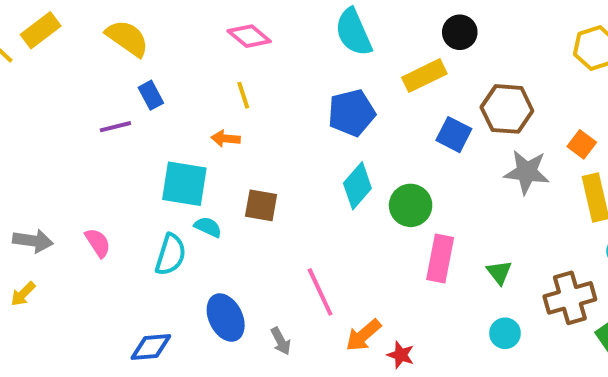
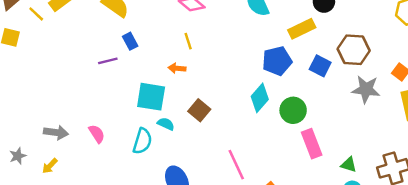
blue pentagon: (352, 113) -> (277, 61), moved
brown square: (261, 205) -> (199, 110), turned 30
pink rectangle: (440, 259) -> (312, 144), turned -32
green triangle: (499, 272) -> (349, 165), moved, turned -35

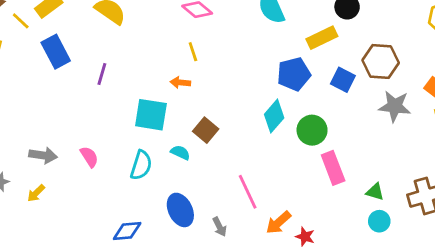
blue rectangle: (130, 41) -> (56, 52), moved, size x1.6
purple line: (108, 61) -> (102, 74), turned -60
cyan semicircle: (166, 124) -> (180, 153), moved

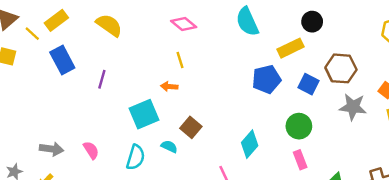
cyan square: (151, 115) -> (144, 114), turned -32
cyan diamond: (274, 116) -> (250, 144), moved
green circle: (312, 130) -> (299, 126), moved
pink rectangle: (333, 168) -> (300, 160), size x0.7

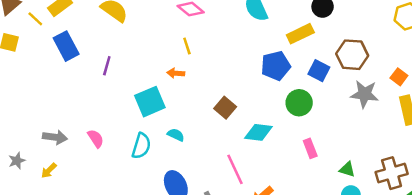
green circle: (299, 126) -> (299, 103), moved
brown square: (191, 127) -> (225, 108), moved
cyan diamond: (250, 144) -> (258, 132), turned 56

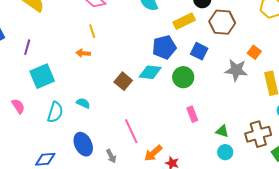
brown hexagon: (352, 55) -> (222, 22), moved
orange square: (399, 77) -> (254, 52), moved
cyan square: (150, 102) -> (42, 76), moved
cyan diamond: (258, 132) -> (150, 72), moved

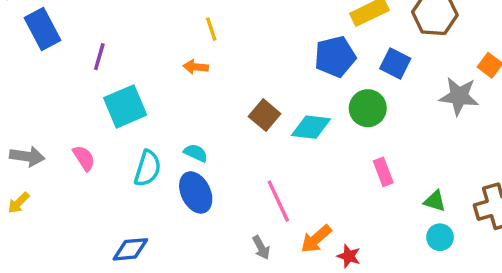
cyan diamond: (150, 72) -> (311, 127), moved
blue ellipse: (83, 144) -> (196, 192), moved
gray arrow: (111, 156) -> (261, 248), moved

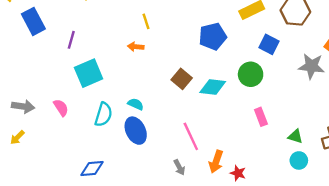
blue pentagon: (335, 57) -> (213, 36), moved
orange arrow: (316, 239) -> (216, 162), turned -30

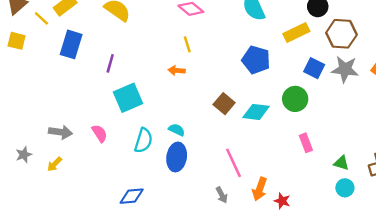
blue rectangle: (33, 21) -> (71, 44), turned 45
blue pentagon: (213, 36) -> (256, 60), turned 30
gray star: (311, 66) -> (345, 69), moved
blue ellipse: (136, 131) -> (177, 157), turned 35

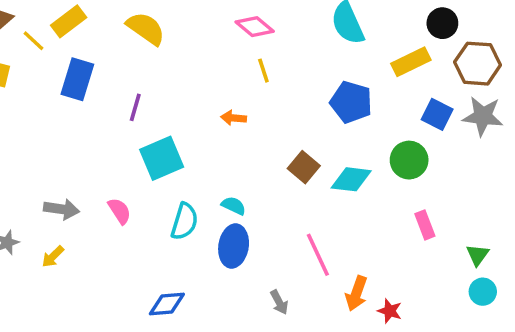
yellow line: (187, 44) -> (263, 71), moved
green triangle: (341, 163) -> (478, 255), turned 49
gray arrow: (222, 195) -> (279, 302), moved

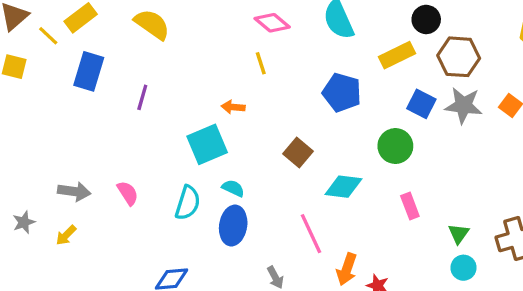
pink diamond: (255, 27) -> (272, 23), moved
cyan square: (162, 158) -> (207, 144), moved
cyan diamond: (351, 179) -> (343, 187), moved

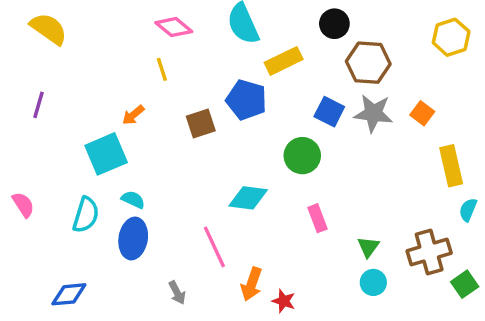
yellow rectangle: (397, 55) -> (284, 61), moved
orange arrow: (233, 107) -> (133, 115), turned -45
brown square: (298, 153) -> (201, 123), moved, turned 32

